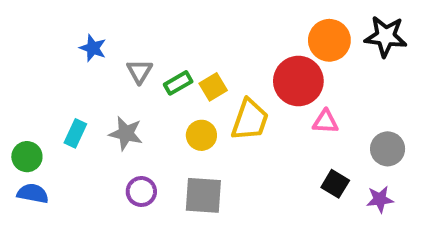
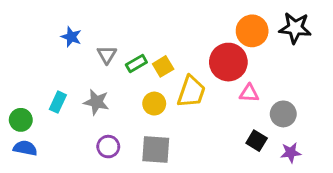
gray circle: (388, 149) -> (283, 114), moved

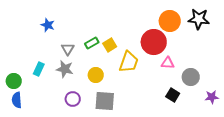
gray triangle: (107, 55) -> (68, 49), moved
yellow circle: (154, 104) -> (96, 75), moved
blue semicircle: (25, 148) -> (17, 100), turned -105
purple star: (291, 152) -> (212, 97), moved

